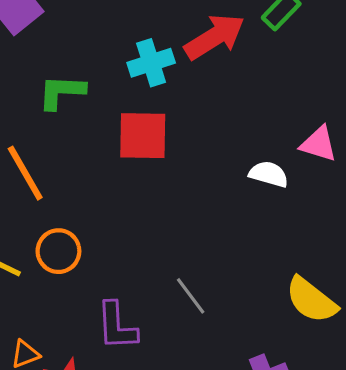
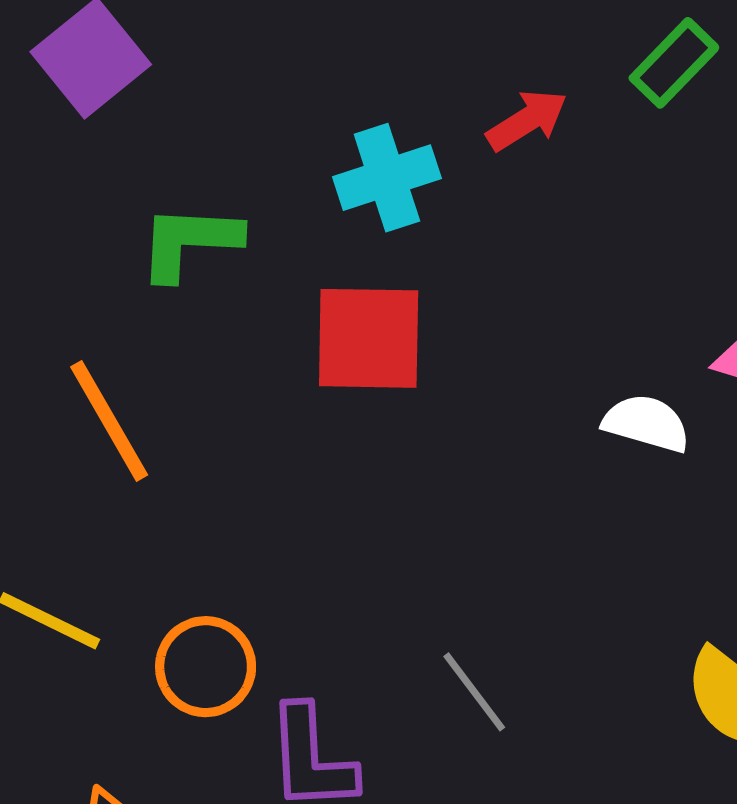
red arrow: (215, 37) -> (527, 120), size x0.6
orange circle: (58, 251) -> (206, 667), moved

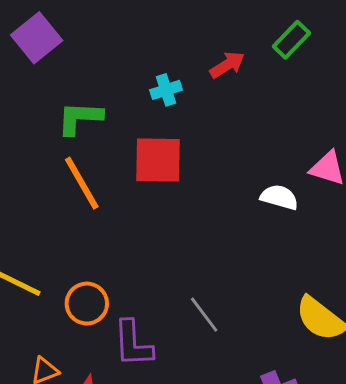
cyan cross: (387, 178) -> (166, 90), size x0.7
orange line: (109, 421) -> (82, 183), moved

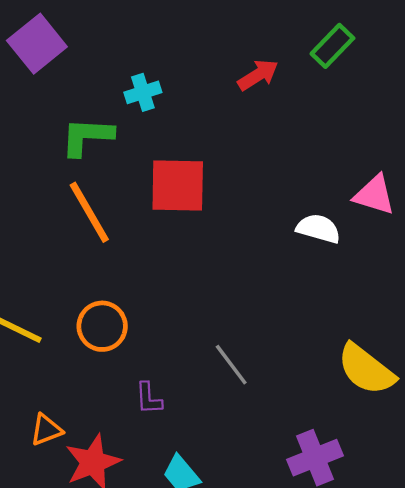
cyan cross: (166, 90) -> (143, 92), moved
orange circle: (87, 304) -> (102, 326), moved
purple L-shape: (133, 344) -> (149, 398), size x0.6

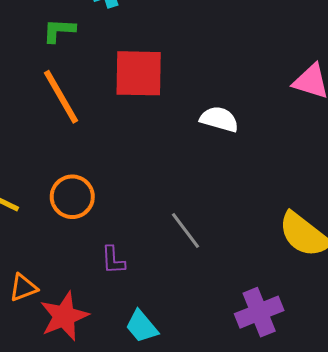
green L-shape: (87, 137) -> (59, 30), size x0.7
white semicircle: (318, 229) -> (219, 119), moved

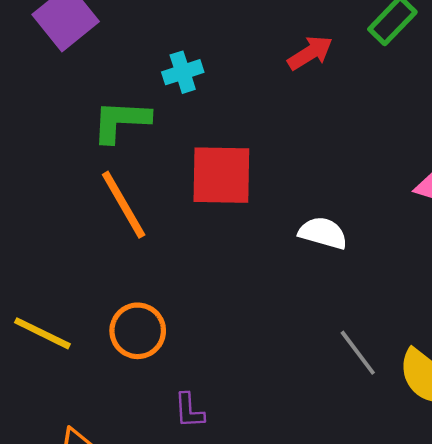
green L-shape: (59, 30) -> (121, 121), size x1.4
gray line: (186, 230) -> (358, 353), moved

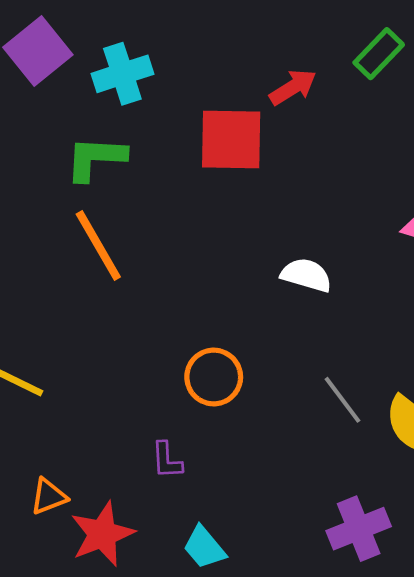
cyan cross: (183, 72) -> (122, 74), moved, size x1.4
red square: (221, 175) -> (231, 140), moved
orange circle: (138, 331) -> (214, 377), moved

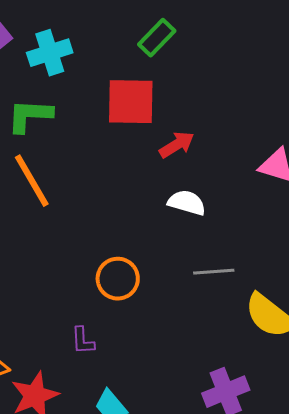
green rectangle: (379, 54) -> (157, 38), moved
red arrow: (293, 87) -> (177, 145), moved
gray line: (342, 400) -> (214, 272), moved, turned -57

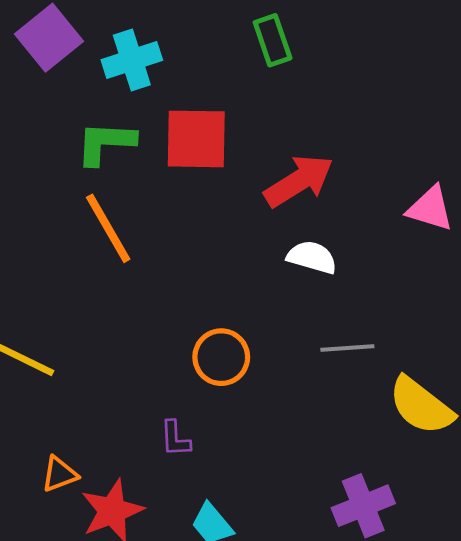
green rectangle: (157, 38) -> (273, 40), turned -63
red square: (131, 102) -> (196, 139), moved
red arrow: (177, 145) -> (299, 181), size x1.5

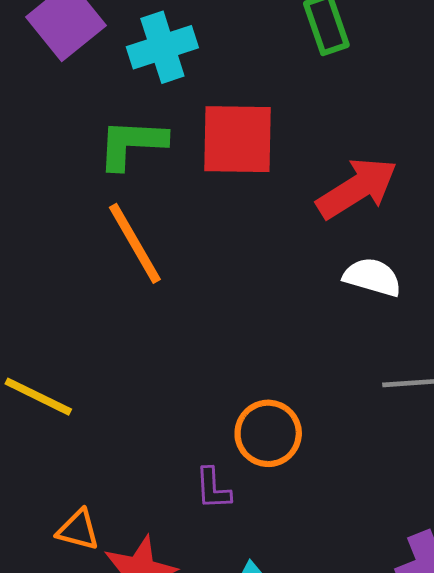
orange circle: (221, 357) -> (268, 433), moved
orange triangle: (60, 474) -> (78, 530), turned 36

